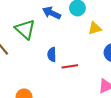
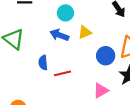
blue arrow: (52, 13) -> (59, 35), moved

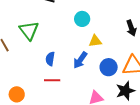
blue arrow: (59, 35) -> (80, 60), moved, turned -90
red line: (62, 73) -> (52, 80), moved

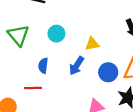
cyan circle: (82, 19) -> (56, 34), moved
red line: (52, 80) -> (33, 88), moved

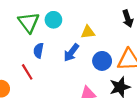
green triangle: (18, 35) -> (29, 22), moved
red line: (33, 88) -> (27, 72), turned 56

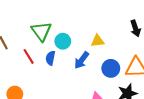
cyan circle: (53, 20) -> (63, 41), moved
red line: (27, 72) -> (29, 56), moved

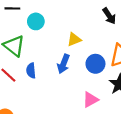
cyan circle: (63, 41) -> (36, 21), moved

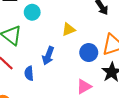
blue arrow: (63, 64) -> (48, 56), moved
blue semicircle: (31, 71) -> (29, 73), moved

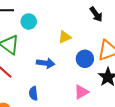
blue arrow: (48, 56) -> (46, 63), turned -102
blue semicircle: (29, 73) -> (33, 93), moved

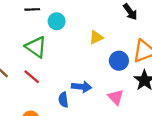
blue arrow: (46, 63) -> (82, 87), moved
pink triangle: (81, 92) -> (116, 97), turned -42

